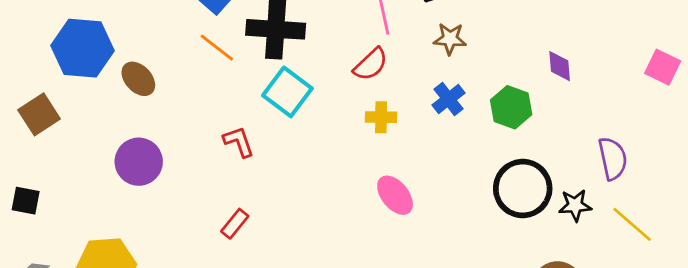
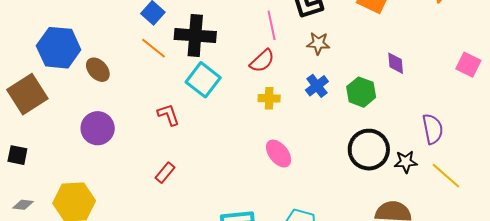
brown square: (39, 114) -> (27, 94), size x1.4

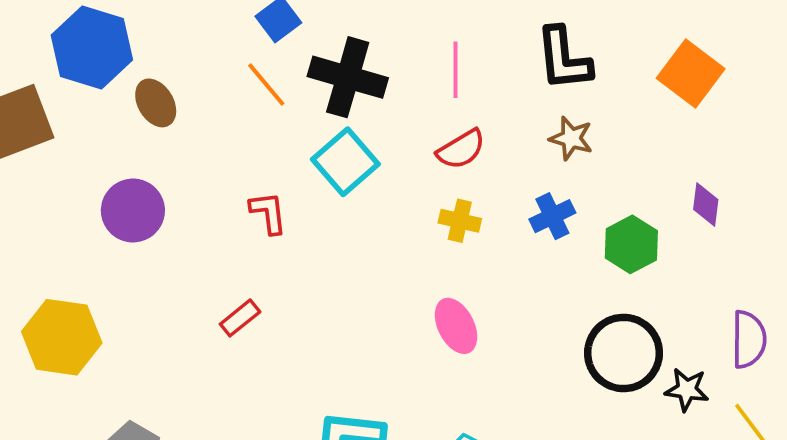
pink line: (272, 25) -> (456, 70), moved

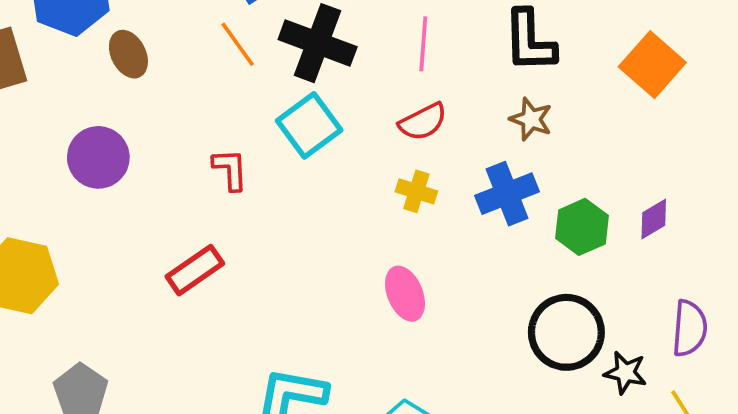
purple diamond: (706, 204) -> (654, 219), moved, turned 48
blue cross: (552, 216) -> (507, 194), size x1.4
red rectangle: (240, 318) -> (195, 270), size x1.4

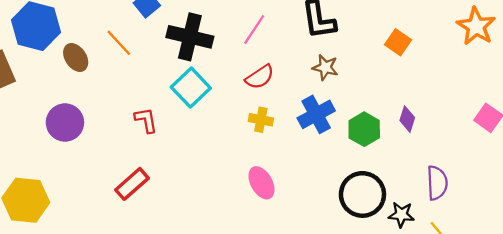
orange line: (238, 44) -> (119, 43), moved
pink line: (423, 44) -> (254, 30), turned 36
orange square: (652, 65) -> (398, 42), moved, size x0.7
purple diamond: (654, 219) -> (407, 119), turned -35

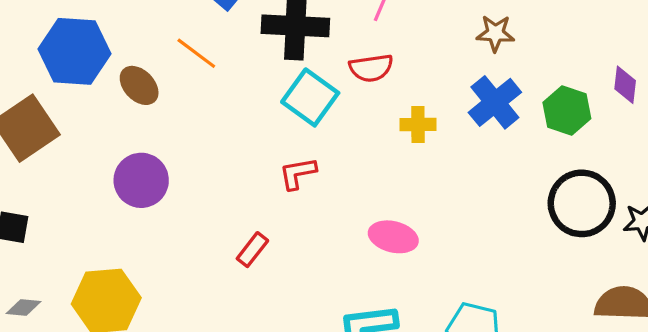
red semicircle: (260, 77) -> (371, 68), moved, turned 36
red L-shape: (146, 120) -> (298, 173), moved, turned -80
pink ellipse: (261, 183) -> (393, 237), moved, turned -36
red rectangle: (132, 184) -> (252, 250), size x0.7

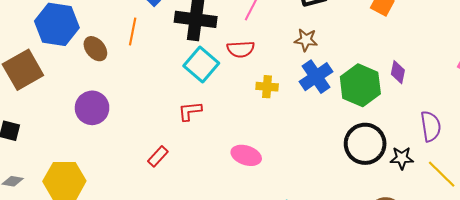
brown star: (495, 33) -> (306, 40), moved
orange line: (196, 53) -> (133, 31), turned 60
green hexagon: (567, 111) -> (360, 85), size x1.4

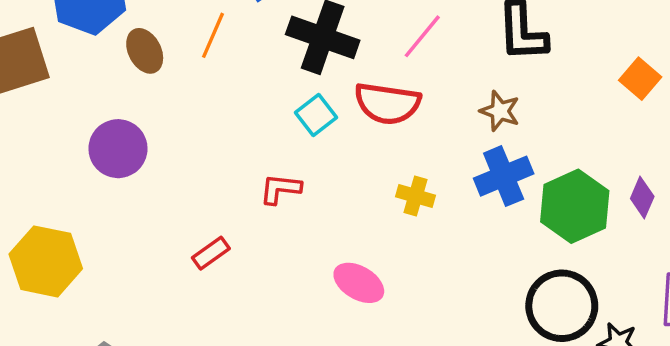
red semicircle: (241, 49) -> (387, 103), size x1.4
cyan square: (201, 65) -> (316, 115), size x0.7
yellow cross: (267, 87) -> (415, 196), moved

